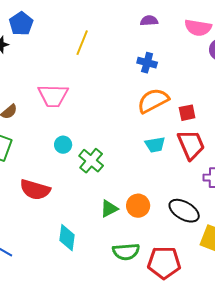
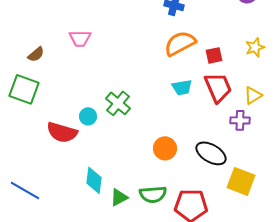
pink trapezoid: (53, 96) -> (80, 38), size x0.7
cyan circle: (63, 145) -> (88, 116), moved
green triangle: (109, 209) -> (119, 197), moved

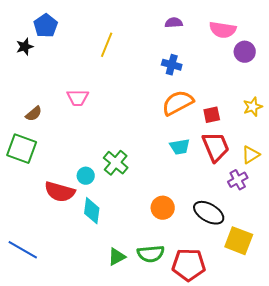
purple cross: (240, 120) -> (238, 180), turned -30
cyan diamond: (94, 180) -> (92, 211), moved

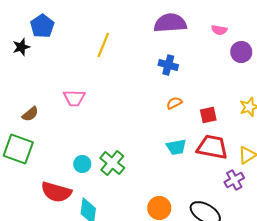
purple semicircle: (174, 23) -> (170, 23), size x1.8
pink semicircle: (223, 30) -> (219, 30), size x0.6
orange semicircle: (178, 103) -> (174, 103), size x0.5
red trapezoid: (216, 147) -> (212, 147), turned -56
cyan circle: (86, 176) -> (82, 164), moved

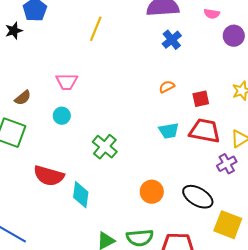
blue cross: (168, 65) -> (172, 40), moved, turned 36
cyan circle: (82, 164) -> (62, 116), moved

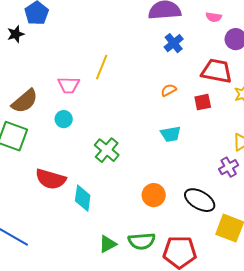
yellow line: (96, 29) -> (102, 67), moved
brown semicircle: (23, 98) -> (25, 101), size x1.6
red trapezoid: (205, 131) -> (217, 71), moved

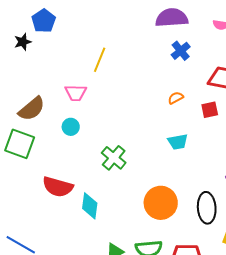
yellow line: (102, 67) -> (100, 60), moved
orange circle: (154, 195) -> (161, 203), size x1.4
black ellipse: (200, 200) -> (207, 208), turned 56

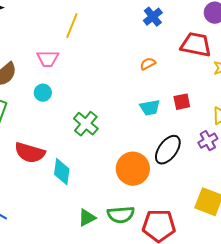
red square: (210, 110) -> (182, 102), moved
black ellipse: (207, 208) -> (168, 150), moved, turned 40

